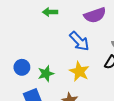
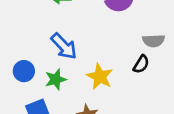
blue arrow: (79, 41) -> (64, 46), moved

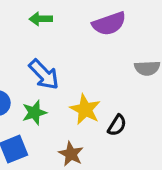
black semicircle: (141, 64) -> (117, 125), moved

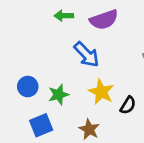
purple semicircle: (109, 24) -> (104, 20), moved
blue arrow: (44, 74) -> (87, 54), moved

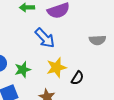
yellow star: (101, 92) -> (56, 67), turned 30

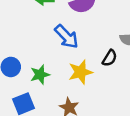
black semicircle: (77, 78) -> (110, 58), moved

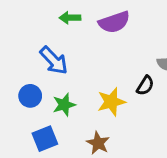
blue arrow: (67, 37) -> (54, 60), moved

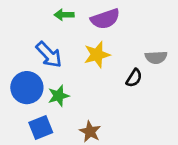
blue circle: (30, 96) -> (27, 88), size x1.5
yellow star: (111, 102) -> (97, 55), moved

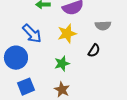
gray semicircle: (156, 57) -> (103, 26), moved
green star: (59, 96) -> (62, 64), moved

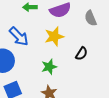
gray semicircle: (103, 26) -> (91, 18), moved, turned 70

